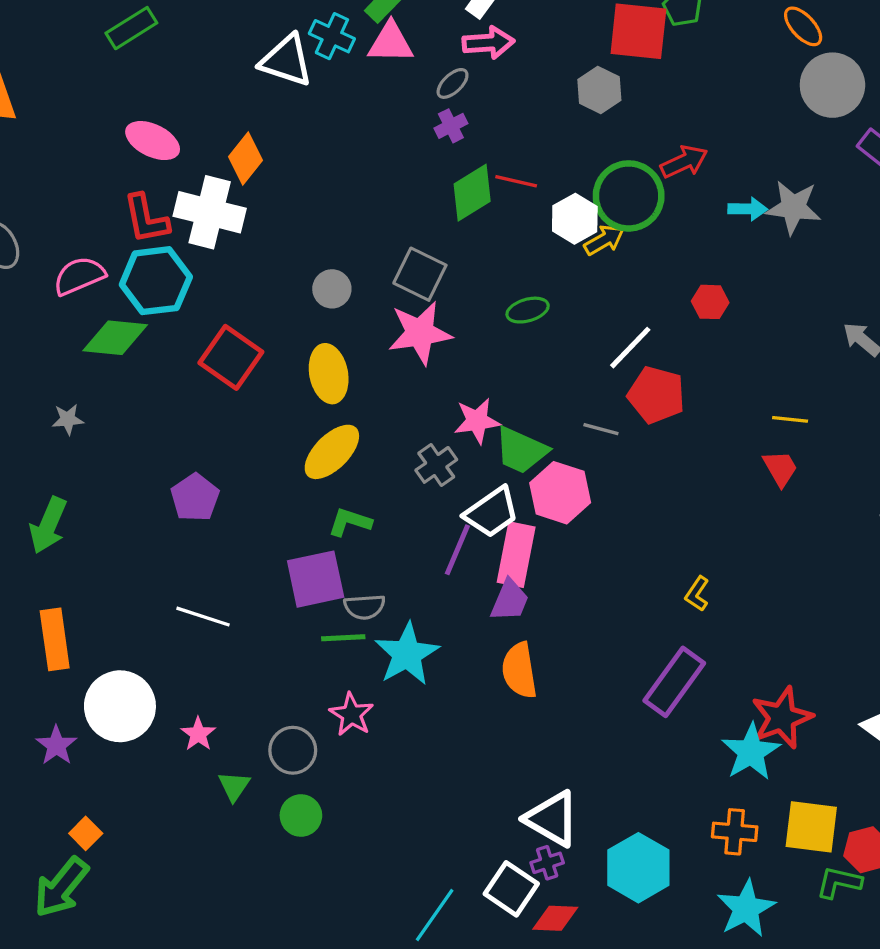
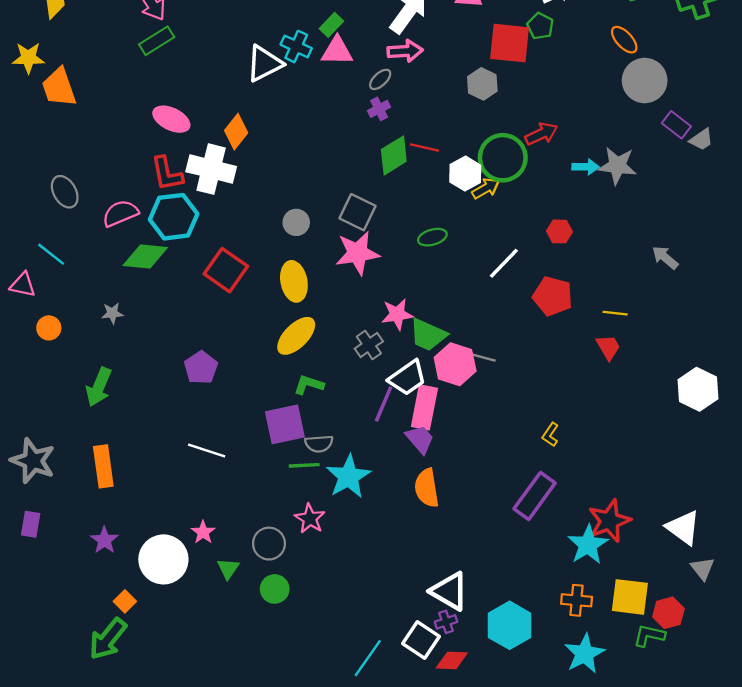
white triangle: (286, 61) -> (264, 63), turned -45
red pentagon: (656, 395) -> (553, 296), moved
gray line: (601, 429) -> (483, 357), moved
purple trapezoid: (510, 600) -> (420, 439), turned -64
white circle: (120, 706) -> (163, 559), moved

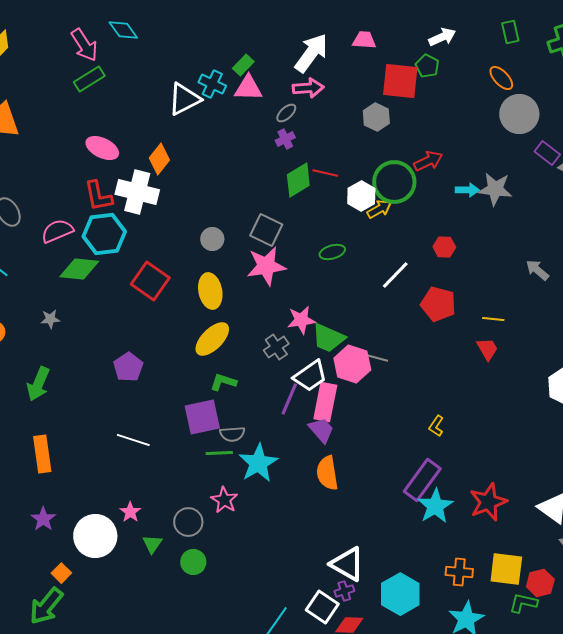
cyan star: (588, 545) -> (435, 506), moved

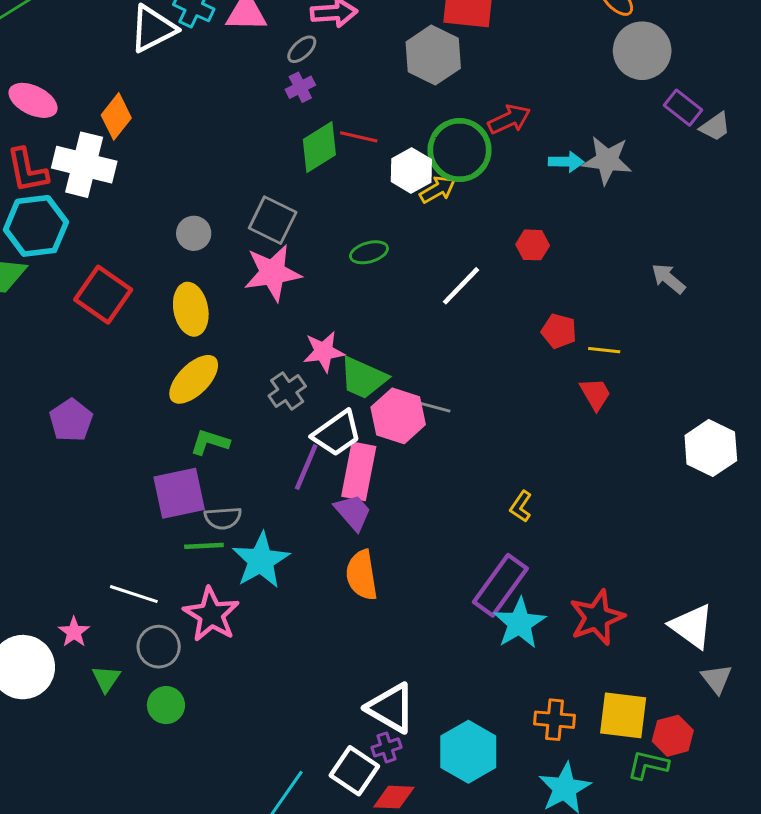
gray hexagon: (376, 117) -> (433, 55), size x1.4
red pentagon: (438, 304) -> (559, 331), moved, size x0.7
white line: (133, 440) -> (134, 594), moved
pink star: (224, 500) -> (211, 614), size x1.4

